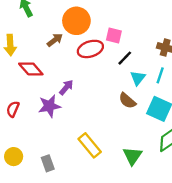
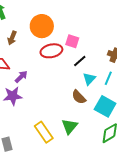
brown arrow: (55, 40) -> (12, 38), moved, turned 144
purple arrow: (66, 87) -> (21, 77), moved
green triangle: (133, 156) -> (70, 126), moved

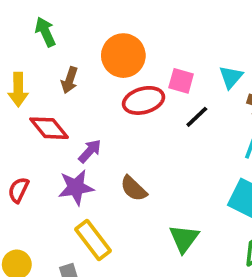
cyan triangle: (89, 79) -> (231, 77), moved
brown semicircle: (79, 97) -> (134, 189), moved
yellow rectangle: (44, 132) -> (93, 240), moved

